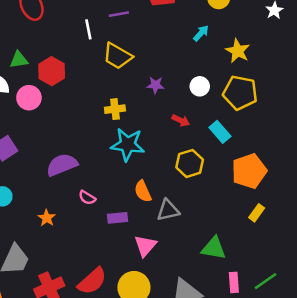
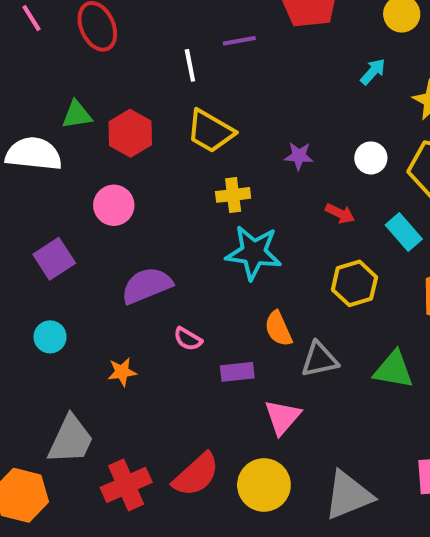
yellow trapezoid: (117, 56) -> (210, 131), moved
pink circle: (29, 98) -> (114, 205), moved
orange star: (47, 218) -> (122, 372), turned 30
green triangle: (214, 248) -> (393, 370), moved

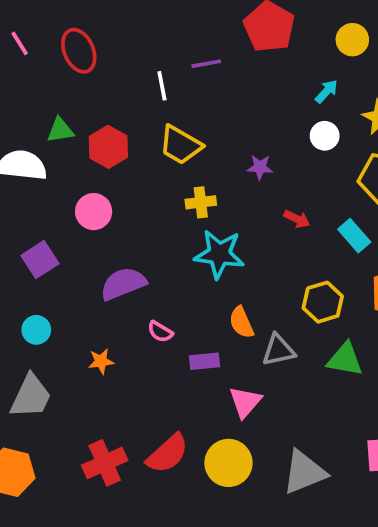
white circle: (371, 158) -> (325, 136), moved
yellow hexagon: (354, 283) -> (323, 302), moved
gray trapezoid: (71, 440) -> (31, 396), moved

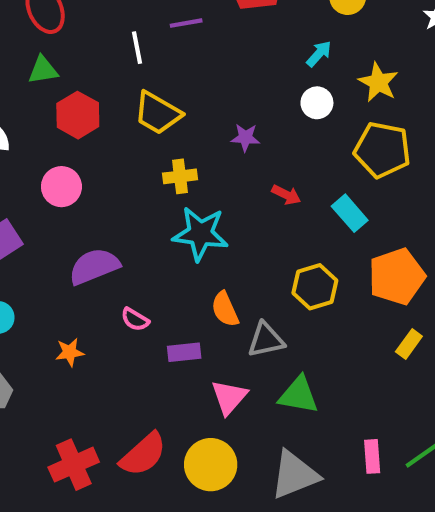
green triangle: (60, 130) -> (43, 70), moved
green triangle: (345, 359) -> (299, 395), moved

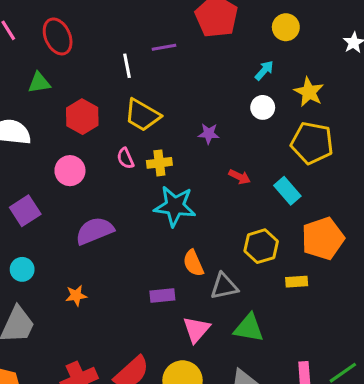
green triangle: (43, 70) -> (39, 83), moved
pink semicircle: (135, 319) -> (125, 158), moved, turned 35
yellow rectangle: (409, 344) -> (297, 282), moved, turned 50

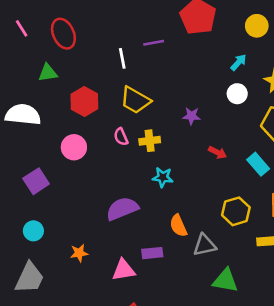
cyan star: (175, 206) -> (163, 177), size x0.6
purple semicircle: (95, 231) -> (122, 209), moved
pink triangle: (196, 329) -> (124, 270), moved, turned 40

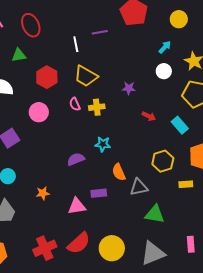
cyan star: (163, 177) -> (103, 144), moved
purple semicircle: (122, 209) -> (76, 159), size x0.7

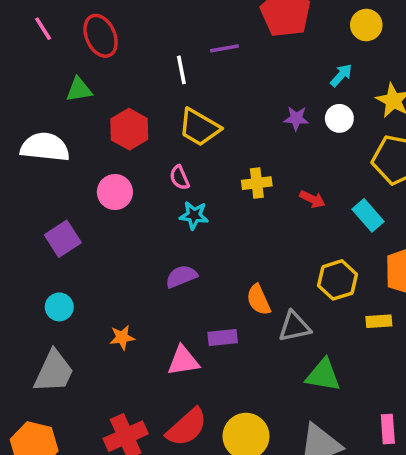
purple star: (129, 88) -> (296, 118), moved
yellow cross: (97, 107) -> (257, 183), moved
cyan star: (103, 144) -> (194, 215), moved

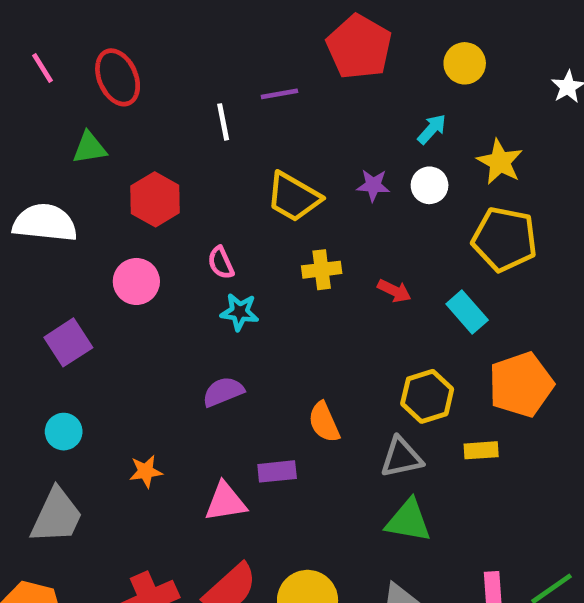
yellow trapezoid: (199, 127) -> (293, 197), moved
gray triangle: (294, 327) -> (401, 457), moved

